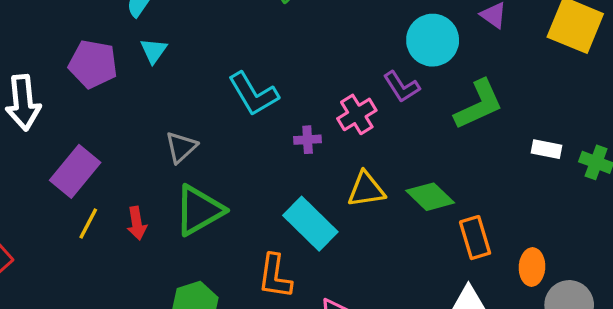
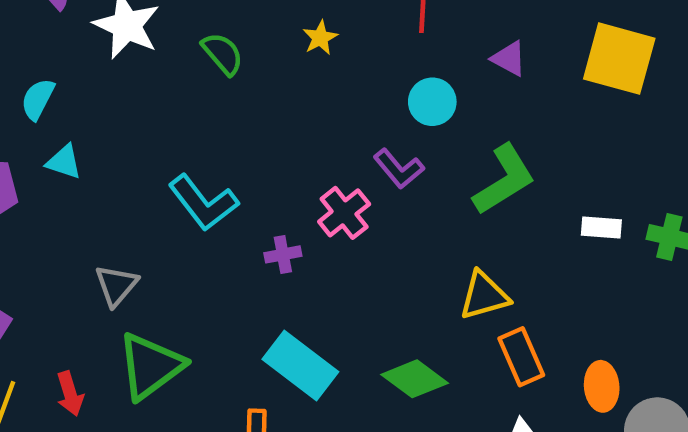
cyan circle: (433, 40) -> (432, 102), size x0.7
cyan triangle: (154, 51) -> (64, 162), turned -40
yellow triangle: (366, 189) -> (484, 296), moved
green diamond: (430, 197) -> (415, 379), moved

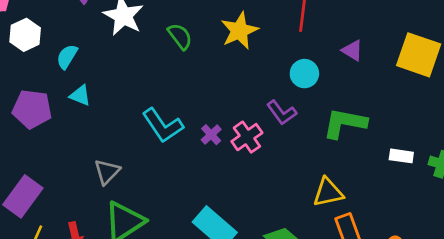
yellow star: (320, 38) -> (239, 31), size x1.8
green L-shape: (504, 180) -> (345, 123), turned -141
purple cross: (283, 254) -> (211, 135), moved, turned -36

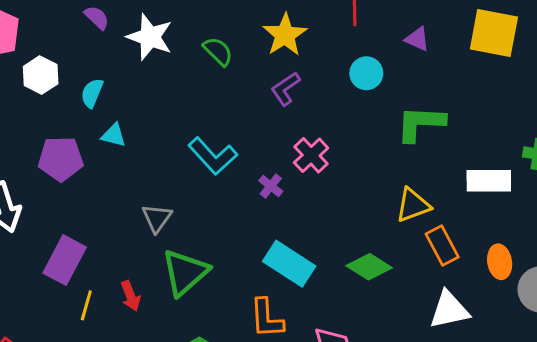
purple L-shape: (282, 113) -> (285, 89), moved, turned 100
purple cross: (211, 135) -> (271, 186), moved
white rectangle: (401, 156) -> (489, 181), moved, size x1.6

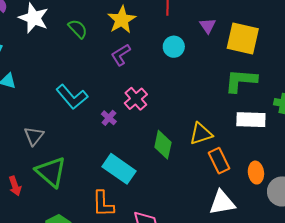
yellow square: (494, 33) -> (243, 39), moved
purple triangle: (417, 39) -> (208, 26), turned 30
green L-shape: (421, 123) -> (241, 81), moved
green diamond: (369, 267) -> (163, 145), moved, turned 68
green triangle: (185, 272) -> (51, 172), turned -40

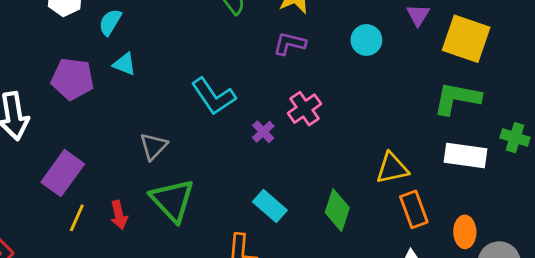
purple L-shape: (121, 55) -> (290, 44), turned 40
green diamond: (163, 145) -> (337, 210), moved
cyan rectangle: (119, 169) -> (270, 206), size x0.7

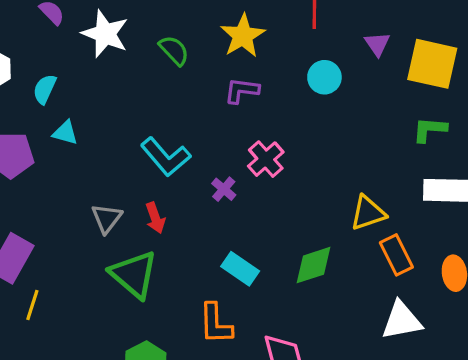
green L-shape: (457, 98) -> (430, 129), size x0.7
green diamond: (337, 210) -> (314, 265), turned 60
red arrow: (119, 215) -> (155, 218), moved

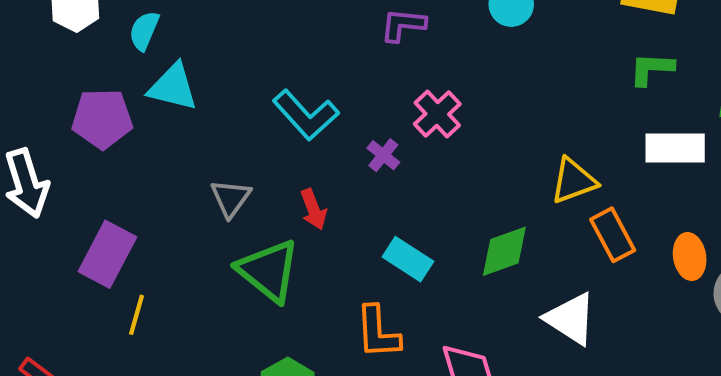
cyan triangle: (65, 133) -> (173, 87), size x1.5
red arrow: (155, 218) -> (313, 209), moved
white triangle: (402, 321) -> (571, 319), moved, turned 45

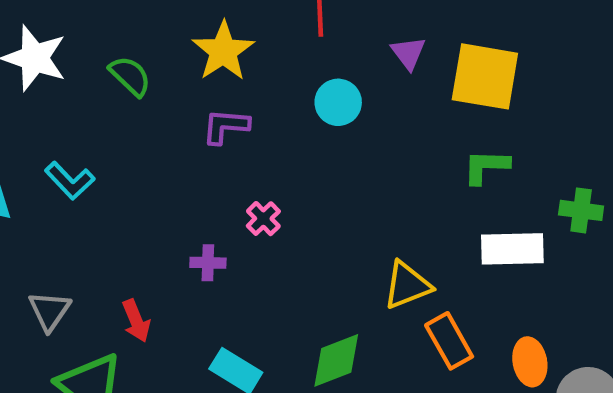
pink cross: (437, 114) -> (263, 219), size x0.7
cyan L-shape: (306, 115) -> (70, 181), moved, size x0.7
purple cross: (383, 155) -> (208, 263), turned -36

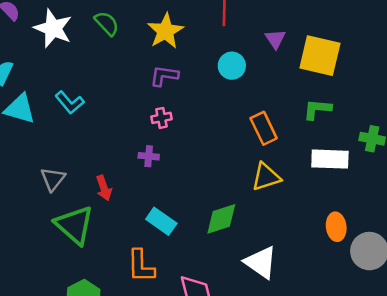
green semicircle: (130, 76) -> (107, 23), moved
pink cross: (263, 219) -> (161, 118), moved, turned 30
orange rectangle: (449, 341) -> (264, 128), moved

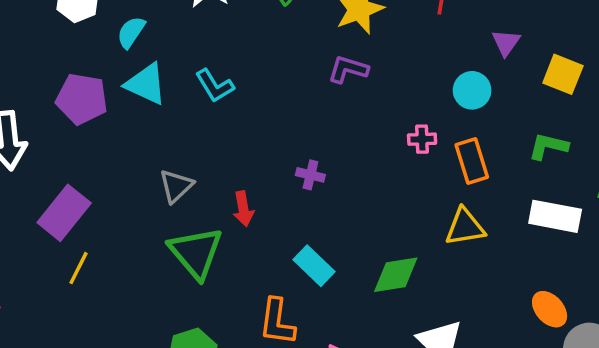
yellow square: (320, 56) -> (563, 74), size x0.7
cyan circle: (232, 66) -> (472, 90), moved
pink cross: (161, 118) -> (422, 139), moved
orange ellipse: (336, 227) -> (550, 309), turned -44

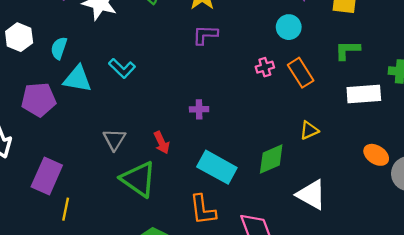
yellow triangle: (465, 227) -> (309, 130), moved, size x0.7
cyan rectangle: (314, 266) -> (217, 167), size x1.4

